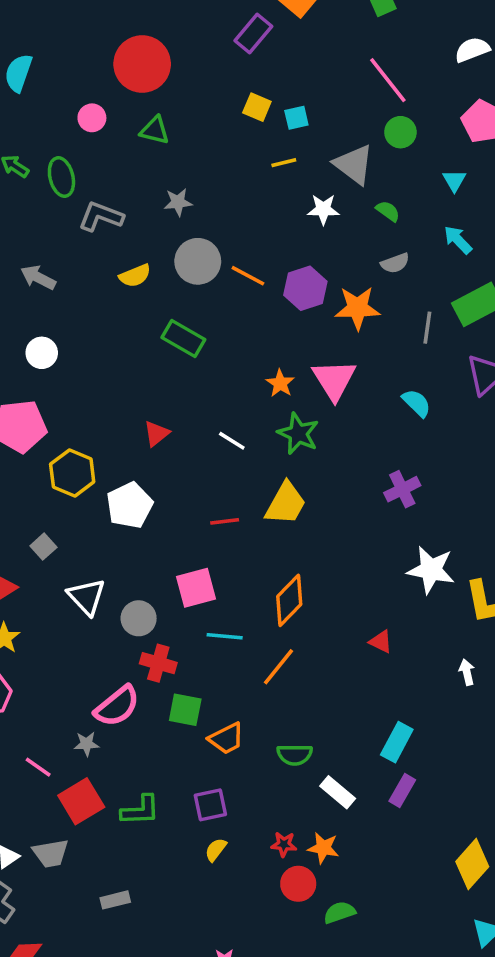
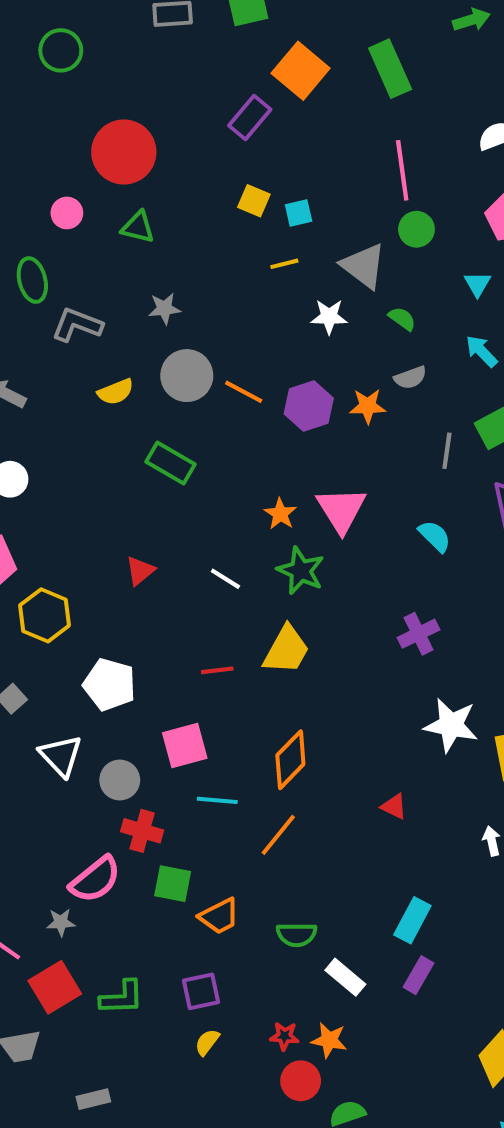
pink line: (388, 80) -> (402, 170), turned 30
orange star: (357, 308) -> (368, 406), moved, size x0.7
white pentagon: (130, 505) -> (110, 685), moved, turned -30

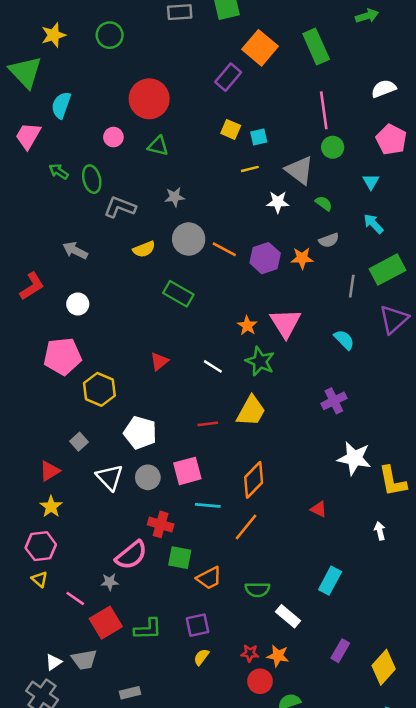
gray circle: (120, 780) -> (148, 477), moved
purple rectangle: (418, 975) -> (340, 651), moved

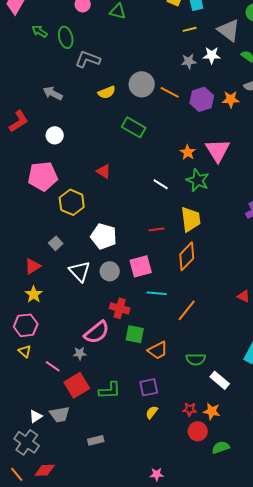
gray star: (175, 197) -> (189, 61), moved
red triangle: (159, 361) -> (104, 171), moved, turned -49
yellow trapezoid: (251, 411) -> (191, 219), turned -36
orange diamond: (254, 480) -> (187, 256), moved

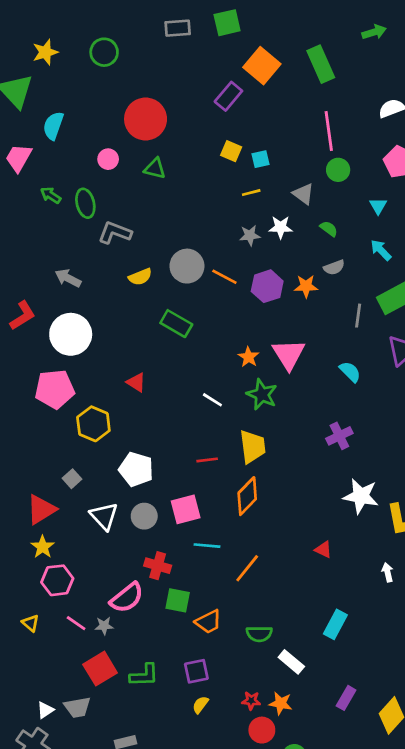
gray triangle: (229, 30) -> (303, 194), size x0.7
white circle: (55, 135) -> (71, 334), size x1.8
red triangle: (33, 266) -> (41, 509), size x1.4
pink hexagon: (26, 325) -> (57, 580), moved
pink line: (53, 366) -> (76, 623), moved

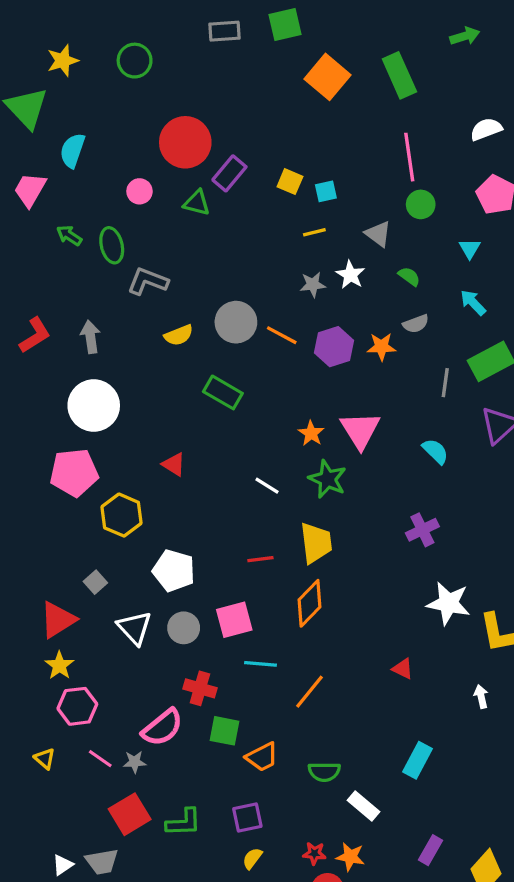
purple rectangle: (228, 96) -> (229, 173), moved
white star: (281, 227) -> (350, 275), turned 30
gray arrow: (68, 278) -> (90, 337), turned 55
red L-shape: (23, 316) -> (35, 335), moved

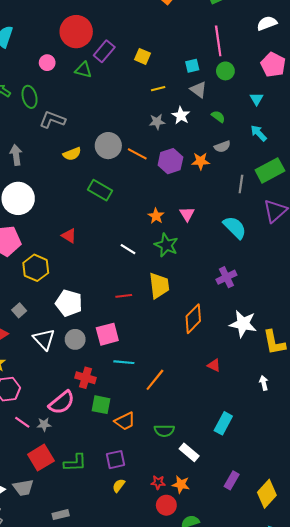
cyan square: (326, 191) -> (192, 66), moved
pink triangle: (360, 430) -> (187, 214), size x0.6
cyan semicircle: (435, 451) -> (235, 227), size x1.4
orange diamond: (310, 603) -> (193, 319), moved

